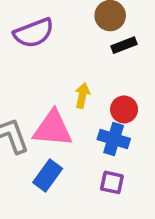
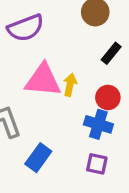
black rectangle: (124, 45) -> (111, 53), moved, turned -30
pink triangle: (53, 129) -> (43, 80), moved

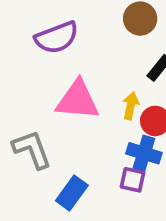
yellow arrow: (70, 85) -> (131, 106), moved
purple square: (97, 164) -> (133, 180), moved

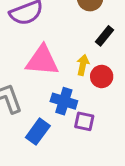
blue cross: (144, 153) -> (64, 101), moved

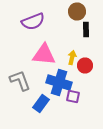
black rectangle: (105, 36) -> (86, 30), moved, turned -40
blue cross: (64, 101) -> (59, 82), size x1.4

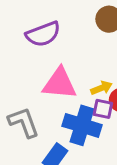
yellow arrow: (72, 58) -> (101, 88), turned 56
purple square: (73, 96) -> (103, 109), moved

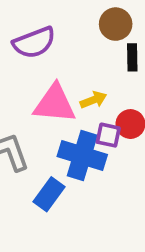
yellow arrow: (101, 88) -> (93, 100), moved

